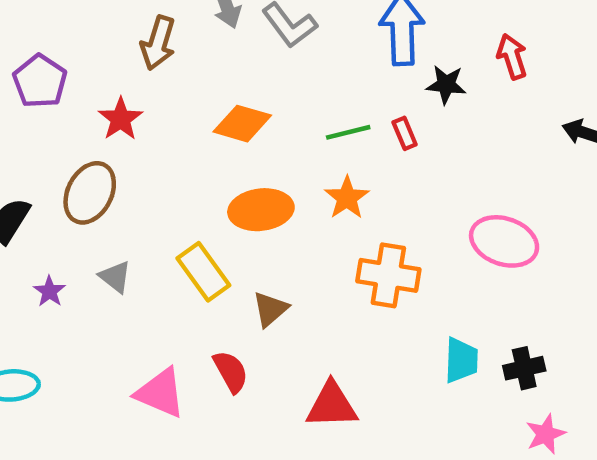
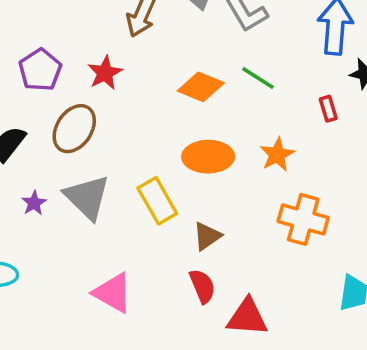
purple pentagon: (40, 81) -> (40, 70), moved
green line: (348, 132) -> (258, 78), moved, turned 40
gray triangle: (115, 277) -> (87, 197), size x1.8
red semicircle: (231, 372) -> (202, 286), moved

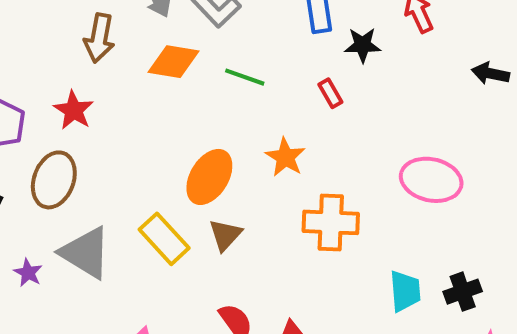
orange diamond: (201, 87) -> (173, 62), moved
orange ellipse: (208, 157) -> (209, 177), turned -45
brown triangle: (207, 236) -> (225, 235), moved

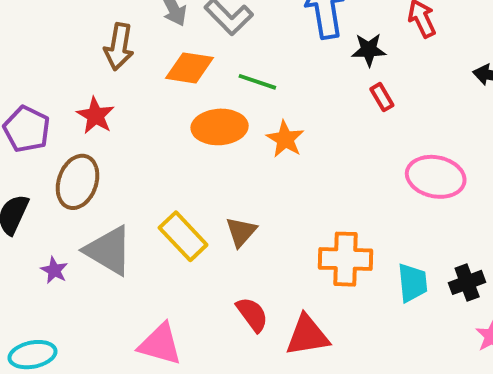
red rectangle: (330, 93) -> (382, 97), moved
orange star: (285, 157) -> (285, 139), moved
orange ellipse: (209, 177) -> (220, 127), moved, turned 56
orange cross: (331, 222) -> (345, 259), moved

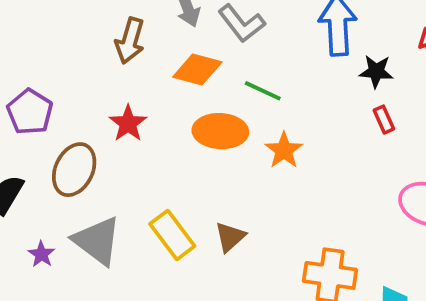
red star: (95, 116) -> (128, 123), moved

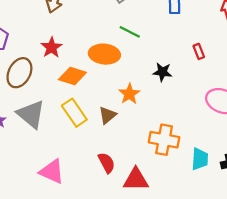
orange diamond: (197, 70) -> (72, 76), moved
black star: (376, 71) -> (162, 72), moved
orange star: (284, 150) -> (129, 94), moved

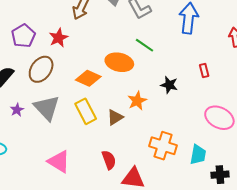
red star: (52, 47) -> (59, 38), moved
cyan trapezoid: (200, 159) -> (198, 155), moved

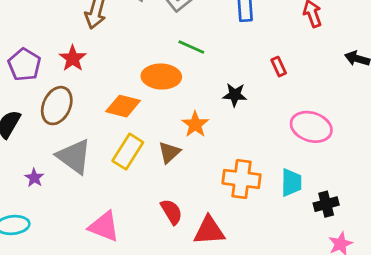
purple star: (17, 110) -> (34, 178), moved
yellow rectangle: (86, 111) -> (128, 152), turned 70

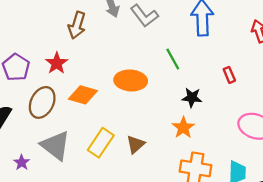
green line: (191, 47) -> (173, 59), moved, turned 35
orange diamond: (123, 106) -> (83, 95), moved
orange star: (195, 124) -> (183, 128), moved

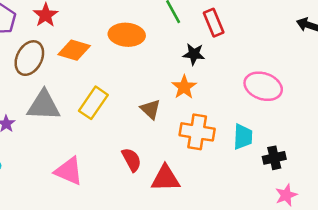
red rectangle: (229, 75) -> (214, 23), moved, size x1.5
brown triangle: (136, 144) -> (150, 109), moved, turned -36
gray triangle: (55, 146) -> (44, 105), turned -36

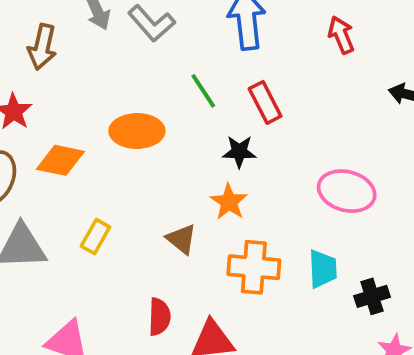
yellow rectangle: (93, 103) -> (95, 237), size x0.7
red semicircle: (132, 160) -> (159, 317), turned 35

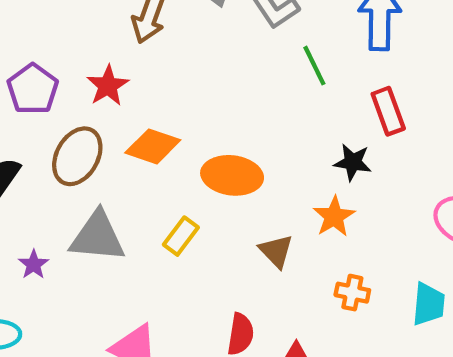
green line: (203, 91) -> (314, 66), moved
orange ellipse: (137, 131) -> (232, 175), moved
orange cross: (254, 267) -> (352, 293), size x0.6

